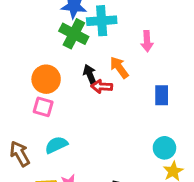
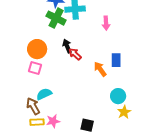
orange arrow: (119, 67) -> (100, 69), moved
red arrow: (102, 86) -> (75, 54), turned 40
brown arrow: (20, 154) -> (33, 106), moved

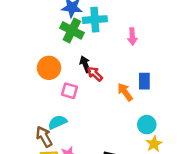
pink square: (35, 68) -> (69, 91), moved

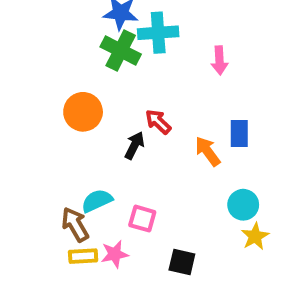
black arrow: (85, 64) -> (134, 145), moved, turned 49
pink square: (69, 91) -> (142, 219), moved

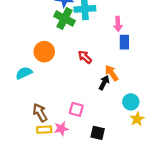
blue rectangle: (239, 134) -> (124, 42), moved
black arrow: (134, 145) -> (104, 83), moved
cyan semicircle: (97, 201) -> (24, 73), moved

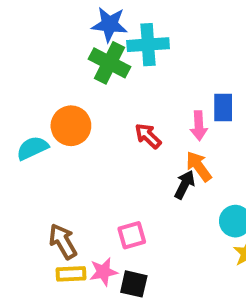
pink arrow: (118, 24) -> (199, 126), moved
cyan semicircle: (24, 73) -> (32, 148), moved
pink square: (76, 109) -> (132, 235), turned -32
black square: (98, 133) -> (134, 284), moved

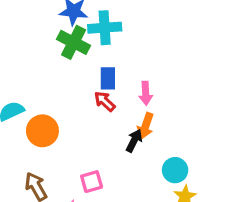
blue rectangle: (223, 107) -> (108, 78), moved
orange circle: (71, 126) -> (42, 131), moved
orange arrow: (199, 166) -> (146, 126), turned -125

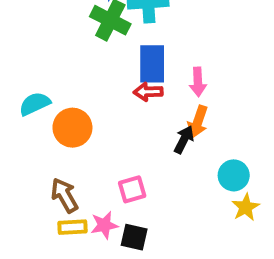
blue rectangle: (108, 78) -> (152, 64), size x1.4
red arrow: (105, 101) -> (148, 92), turned -45

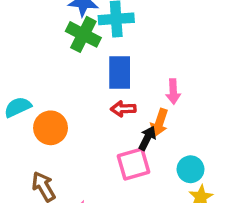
pink arrow: (198, 82) -> (173, 91), moved
red arrow: (148, 92) -> (123, 109), moved
pink square: (132, 189) -> (133, 164), moved, size x1.4

